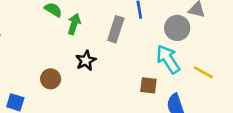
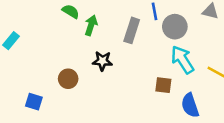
gray circle: (177, 28) -> (175, 27), moved
black star: (86, 61) -> (102, 61), turned 30

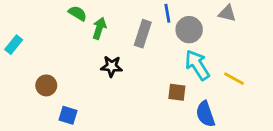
brown circle: (68, 79) -> (46, 85), moved
blue square: (34, 102) -> (68, 115), moved

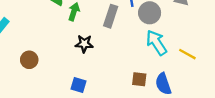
brown square: (177, 92) -> (139, 79), moved
blue square: (68, 115) -> (78, 85), moved

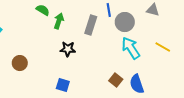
yellow line: (187, 54) -> (163, 47), moved
brown square: (139, 79) -> (116, 80), turned 32

